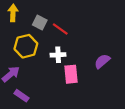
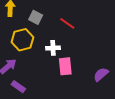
red line: (60, 29) -> (67, 23), moved
purple semicircle: (102, 61) -> (101, 74), moved

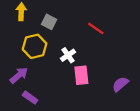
red line: (67, 23) -> (96, 28), moved
white cross: (53, 48) -> (68, 55), turned -32

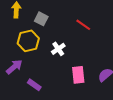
pink rectangle: (81, 75) -> (78, 75), moved
purple rectangle: (30, 98) -> (34, 85), moved

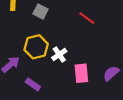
yellow hexagon: (28, 41) -> (36, 47), moved
white cross: (58, 49) -> (59, 55), moved

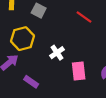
yellow hexagon: (36, 47) -> (22, 39), moved

